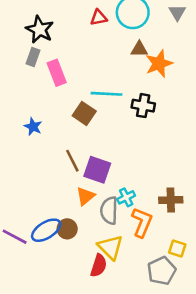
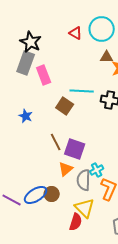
red triangle: (99, 18) -> (76, 33), turned 40
gray rectangle: (33, 57) -> (26, 63), size x1.6

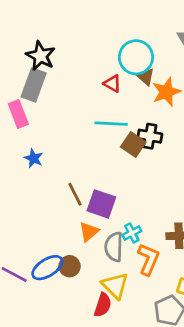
cyan circle: (102, 29) -> (136, 57), moved
red triangle: (76, 33) -> (112, 84), moved
brown triangle: (107, 57) -> (146, 77), turned 40
pink rectangle: (44, 75) -> (18, 114), moved
brown square: (65, 106) -> (133, 144), moved

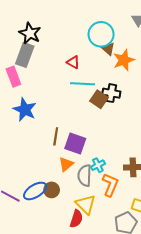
red triangle: (112, 84) -> (73, 62), moved
blue star: (34, 158) -> (25, 110), size x1.6
brown line: (75, 194) -> (56, 136), turned 36

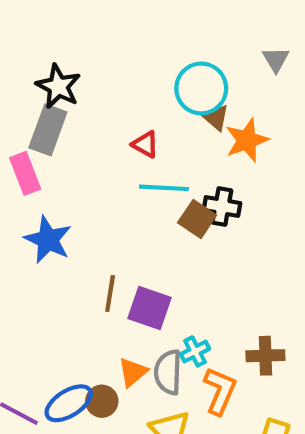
orange triangle: (66, 164) -> (133, 372), moved

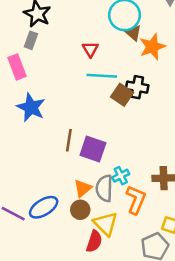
gray rectangle: (48, 130) -> (31, 40), size x0.6
red triangle: (145, 144) -> (90, 49), turned 30
brown circle: (102, 401) -> (80, 210), moved

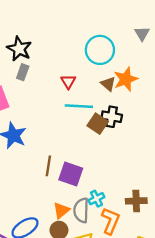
brown triangle: (133, 33) -> (108, 84), moved
gray rectangle: (31, 40) -> (23, 72), moved

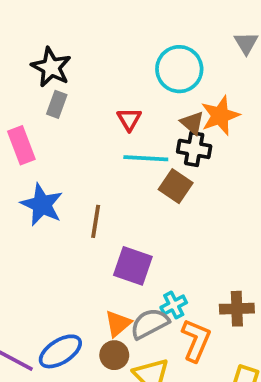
black cross: (112, 117) -> (194, 149), moved
brown line: (48, 166) -> (96, 221), moved
gray semicircle: (81, 210) -> (150, 324), turned 60

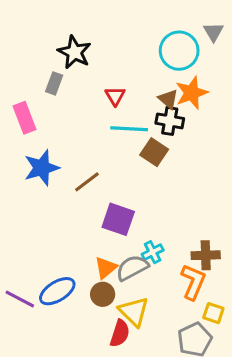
black star: (51, 67) -> (74, 52), moved
cyan circle: (179, 69) -> (179, 51), moved
blue star: (42, 205) -> (42, 168), turned 30
brown line: (96, 221) -> (87, 182), turned 44
orange L-shape: (196, 340) -> (193, 282), moved

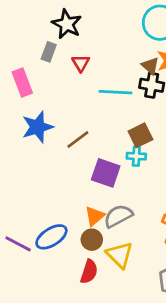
red triangle: (115, 96) -> (81, 63), moved
brown square: (154, 152) -> (140, 135), moved, turned 30
cyan cross: (153, 252) -> (136, 156), moved, turned 30
red semicircle: (120, 333) -> (89, 272), moved

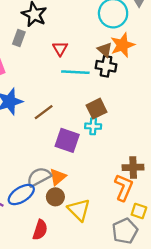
red triangle: (81, 63) -> (60, 49), moved
gray semicircle: (118, 216) -> (39, 177), moved
red semicircle: (89, 272) -> (40, 230), moved

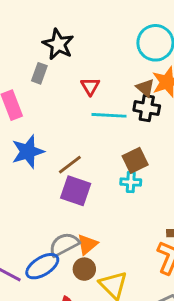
purple square: (67, 140) -> (76, 191), moved

